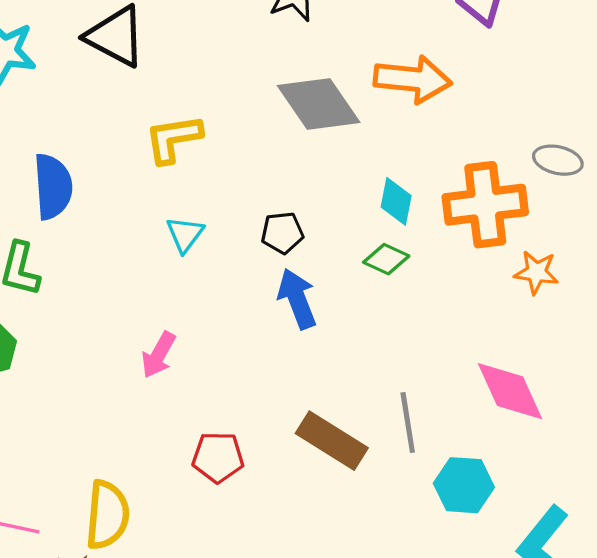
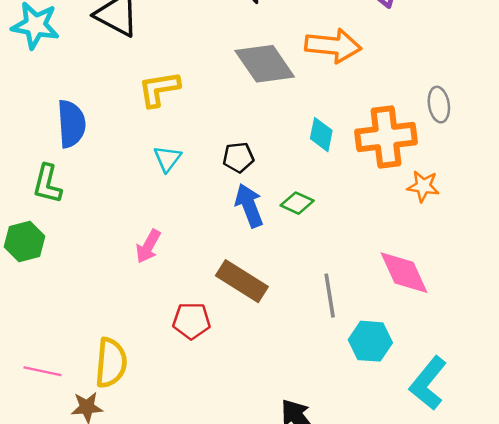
gray ellipse: (558, 160) -> (439, 105), turned 68
green diamond: (386, 259) -> (297, 203), moved
brown rectangle: (332, 441) -> (242, 281), moved

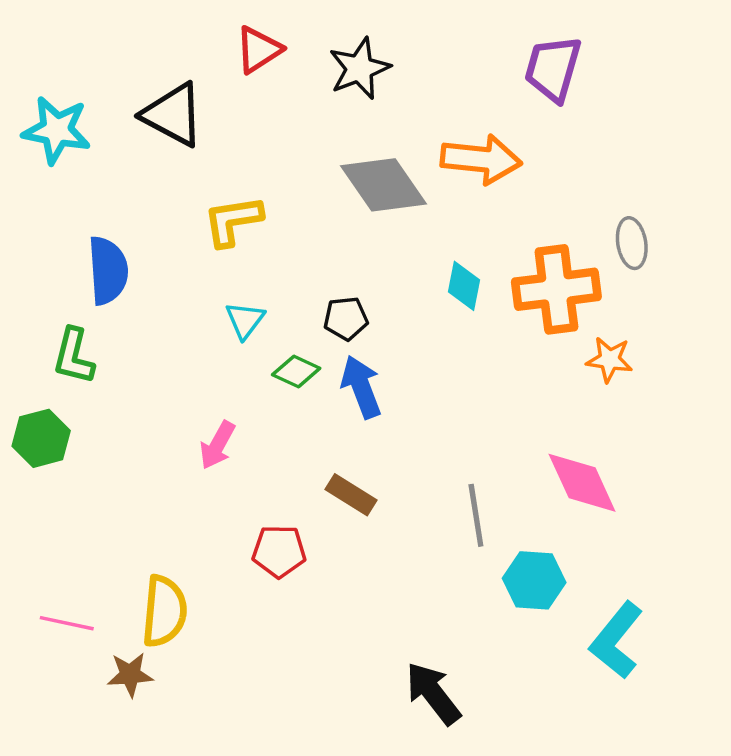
green diamond: (297, 203) -> (296, 372), moved
brown rectangle: (242, 281) -> (351, 495), size x0.7

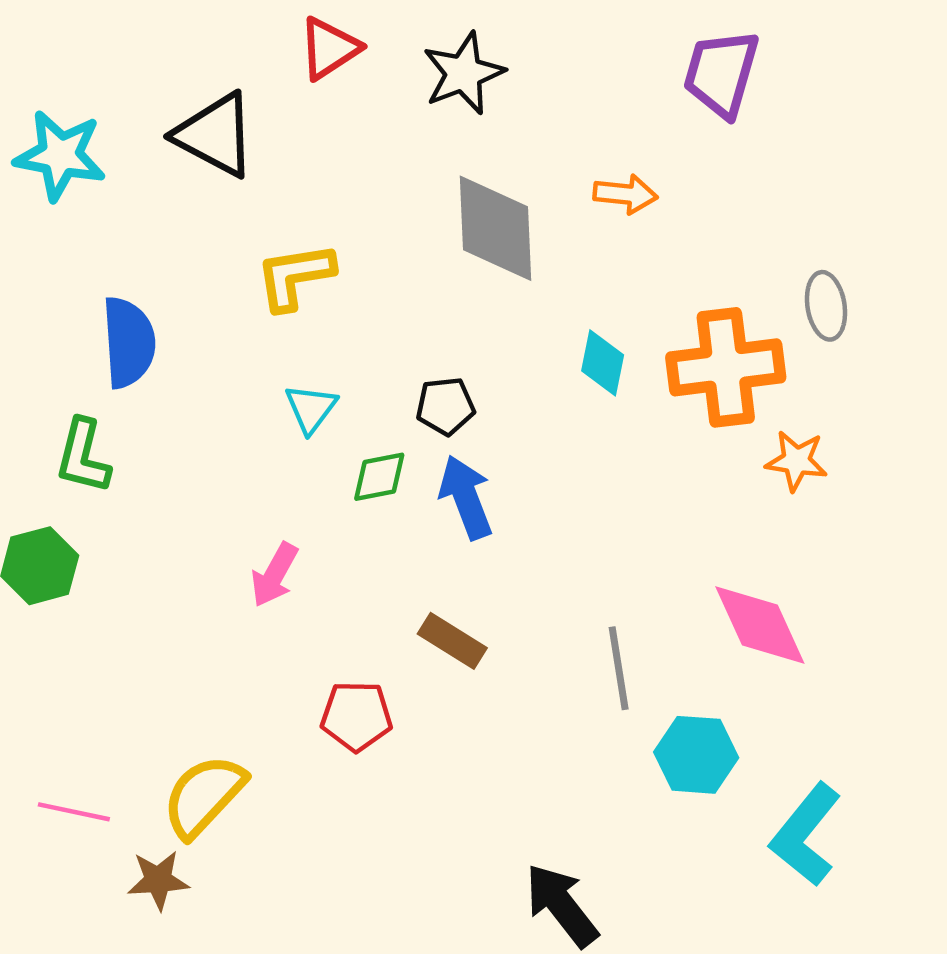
orange arrow: (481, 159) -> (625, 194), size x0.6
gray diamond: (383, 185) -> (496, 228), turned 32
green diamond: (296, 372) -> (379, 477), turned -36
yellow semicircle: (164, 611) -> (204, 796), turned -142

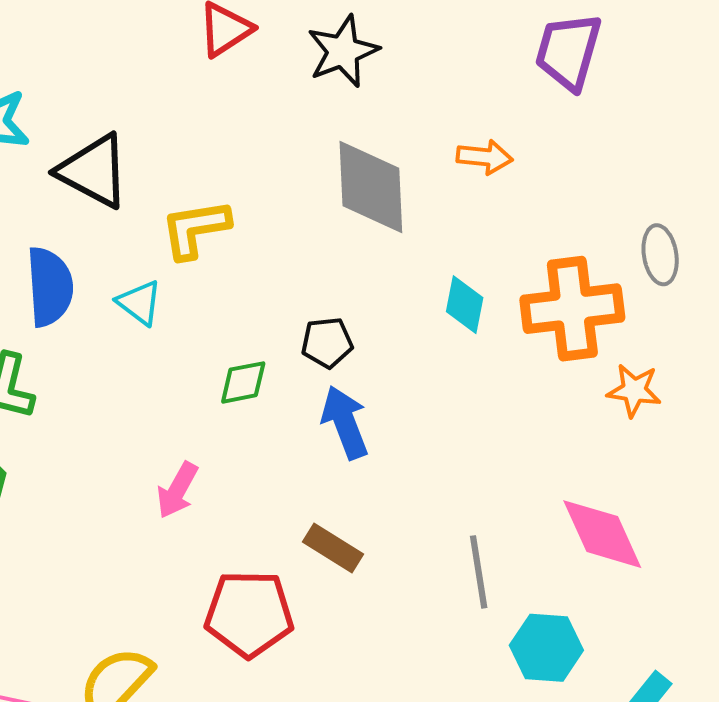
black triangle: (215, 135) -> (94, 171), moved
cyan triangle: (311, 408) -> (139, 303), moved, turned -30
green diamond: (379, 477) -> (243, 382), moved
red pentagon: (356, 716) -> (249, 614), size x1.4

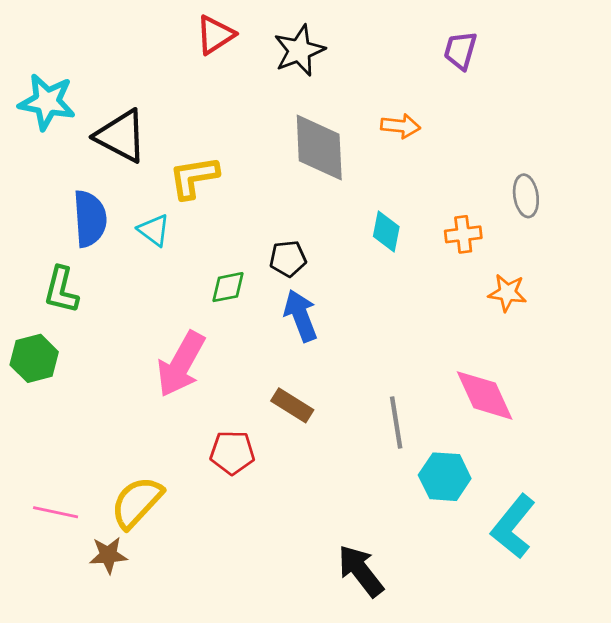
purple trapezoid: (568, 51) -> (460, 50), size x0.7
orange cross: (572, 309) -> (463, 234), size x0.5
pink arrow: (177, 490) -> (181, 364), size x1.6
red pentagon: (249, 614) -> (232, 452), size x0.7

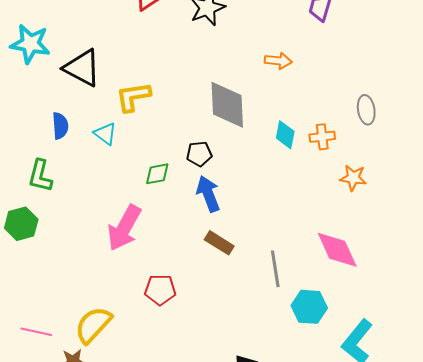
gray diamond: (319, 147) -> (227, 105), moved
blue semicircle: (90, 219) -> (60, 126), size x0.7
cyan diamond: (386, 232) -> (285, 135), moved
brown rectangle: (292, 405) -> (219, 243), moved

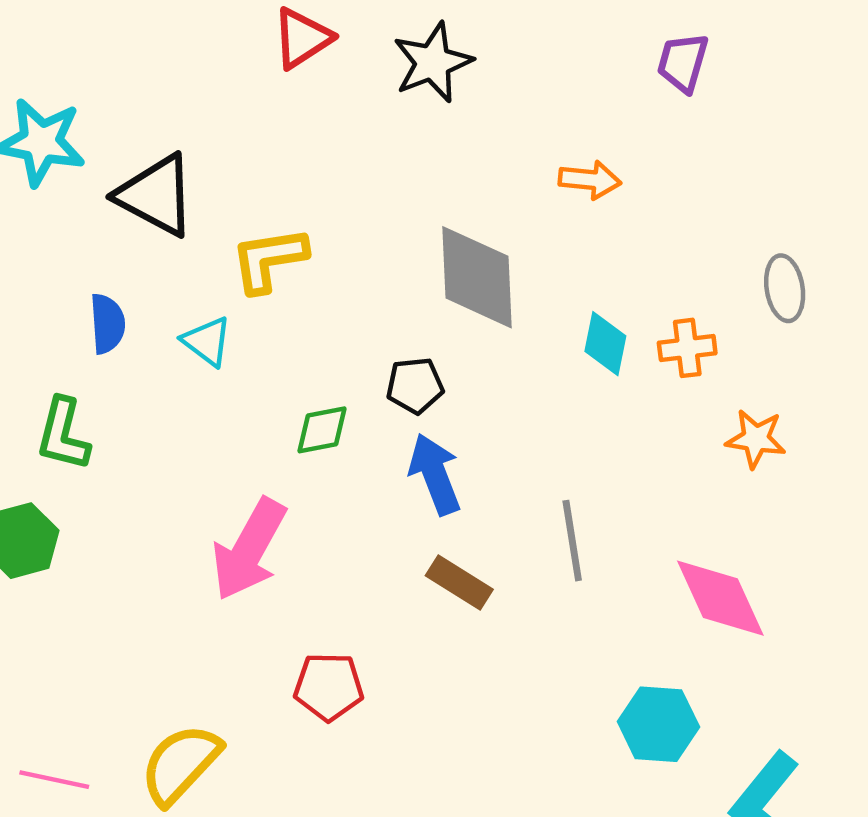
gray line: (275, 269) -> (572, 541), moved

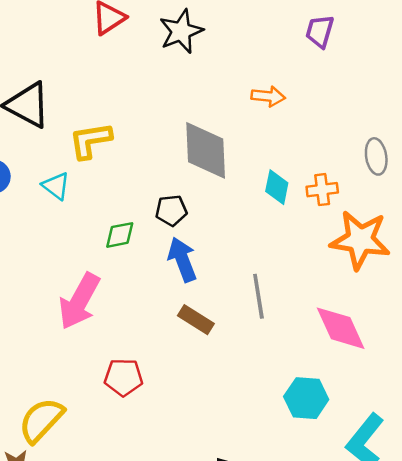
orange star: (756, 439) -> (360, 240), size x1.8

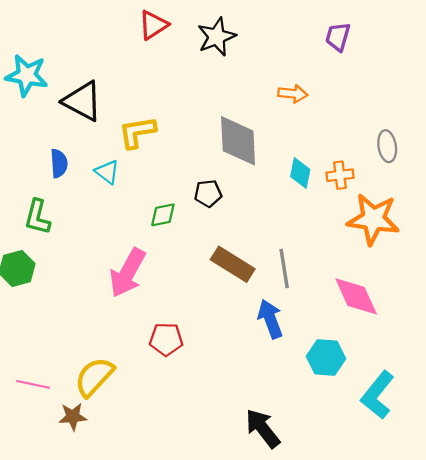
blue arrow: (182, 259) -> (270, 319), moved
brown rectangle: (196, 320) -> (233, 264), moved, size x1.4

